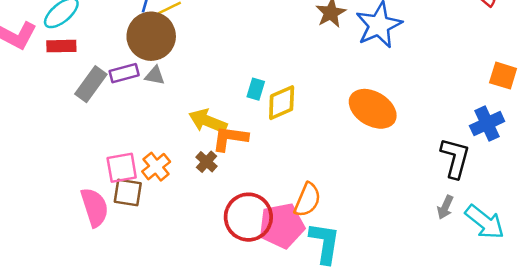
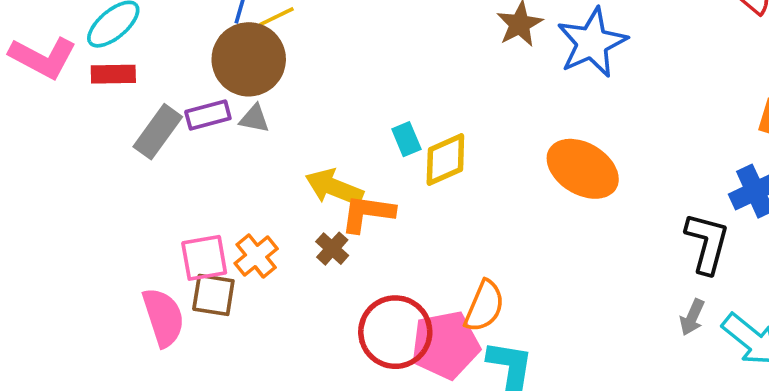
cyan rectangle: (256, 89) -> (406, 139), turned -40

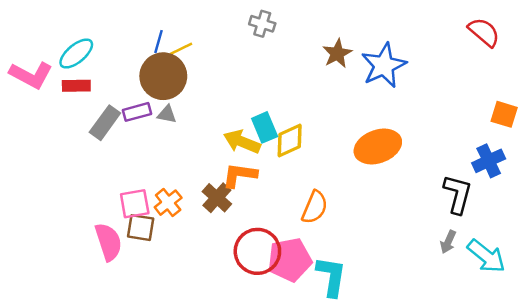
cyan rectangle: (406, 139) -> (265, 127), size x1.4
orange ellipse: (583, 169) -> (378, 146), turned -51
yellow arrow: (334, 187) -> (242, 142), moved
brown cross: (332, 249) -> (217, 198), size x1.4
orange semicircle: (484, 306) -> (315, 207), moved

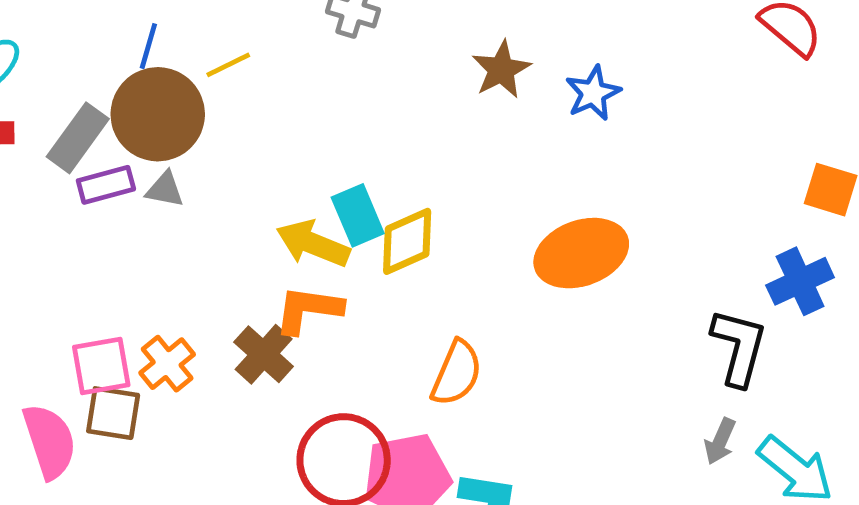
yellow line: (181, 49) -> (228, 65), moved
blue star: (384, 65) -> (593, 93), size x0.6
gray rectangle: (105, 123) -> (78, 138), moved

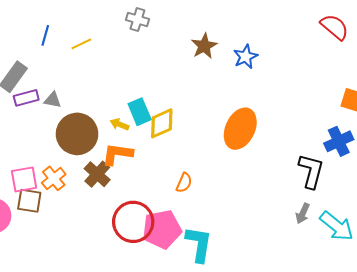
brown circle: (158, 114) -> (77, 134), moved
yellow arrow: (313, 244) -> (119, 124), size x0.6
orange ellipse: (581, 253) -> (240, 129), turned -45
orange semicircle: (457, 373) -> (184, 183), size x0.7

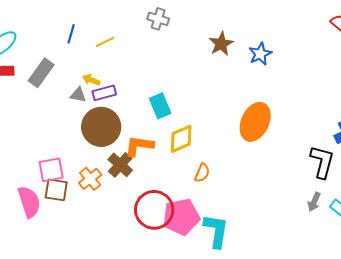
purple rectangle: (26, 98) -> (104, 93), moved
yellow diamond: (162, 123) -> (181, 139), moved
yellow arrow: (119, 124) -> (91, 80), moved
orange cross: (54, 178) -> (90, 179), moved

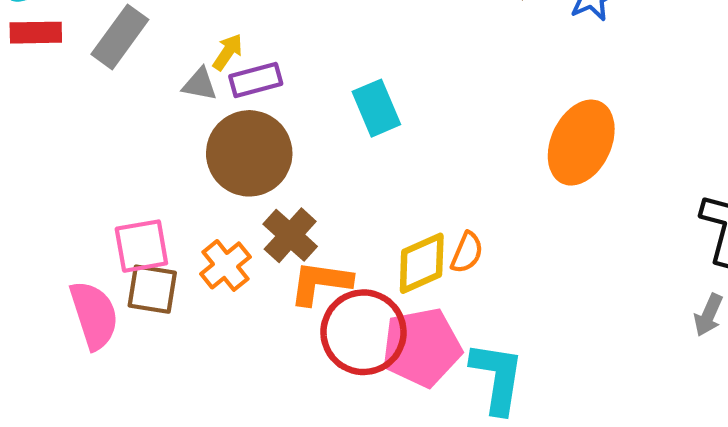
yellow arrow: (91, 80) -> (228, 52), turned 102
yellow diamond: (181, 139) -> (422, 263), moved
orange L-shape: (139, 146) -> (320, 283), moved

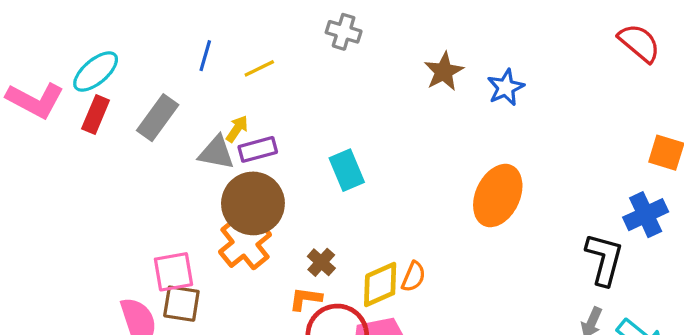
red rectangle: (36, 33) -> (96, 114), turned -66
gray triangle: (200, 84) -> (216, 153), size x1.4
brown cross: (290, 235) -> (321, 262), moved, size x0.7
orange cross: (226, 265) -> (245, 243), moved, size x1.4
orange L-shape: (320, 283) -> (305, 299), size x0.7

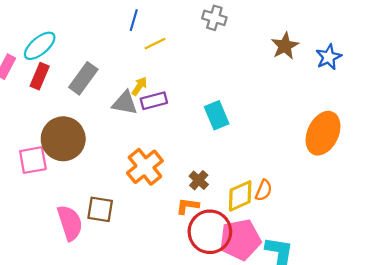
blue line: (205, 56) -> (134, 20), moved
brown circle: (253, 203) -> (63, 139), moved
pink square: (173, 272) -> (33, 160), moved

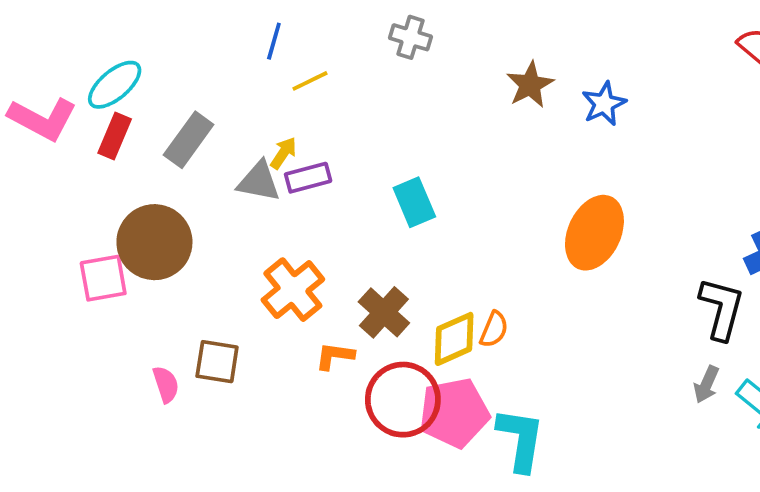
brown cross: (199, 180) -> (384, 312), size x1.5
orange L-shape: (188, 206) -> (335, 356), moved
pink semicircle: (70, 223) -> (166, 384), size x0.6

